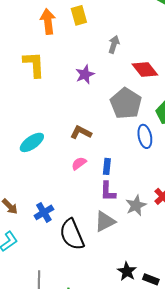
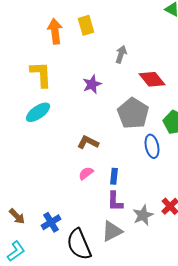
cyan ellipse: (32, 142) -> (38, 112), moved

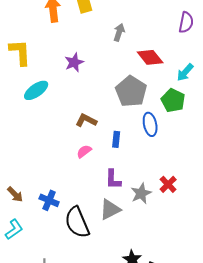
yellow L-shape: (41, 74) -> (20, 52), moved
purple star: (92, 84) -> (74, 62), moved
blue rectangle: (114, 176) -> (116, 139), moved
blue cross: (51, 222) -> (49, 200), turned -36

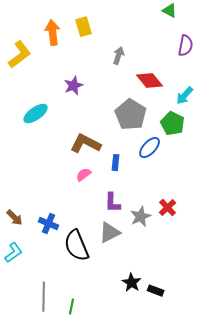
yellow L-shape: (20, 52) -> (20, 55), moved, turned 56
brown L-shape: (86, 120) -> (86, 144), size x1.4
blue ellipse: (150, 124) -> (150, 148), turned 55

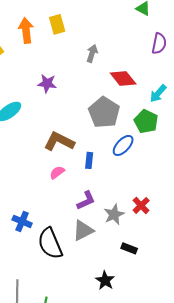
purple star: (74, 86) -> (47, 83), turned 30
purple L-shape: (113, 203) -> (86, 200), turned -115
black rectangle: (156, 291) -> (129, 248), moved

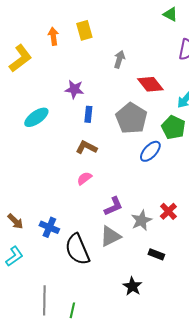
orange arrow: (26, 30) -> (53, 36), size x0.7
brown L-shape: (59, 141) -> (86, 147), size x0.7
blue rectangle: (89, 160) -> (88, 114), moved

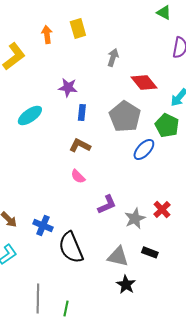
pink semicircle: (84, 178) -> (78, 176), turned -98
gray triangle: (110, 236) -> (118, 256), moved, turned 40

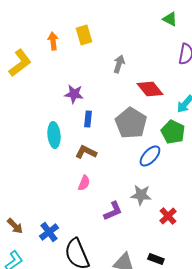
cyan ellipse: (30, 115) -> (54, 135), moved, turned -60
pink semicircle: (78, 176) -> (84, 183), turned -112
gray star: (135, 218) -> (141, 195), moved, turned 30
blue cross: (43, 225) -> (49, 232), turned 30

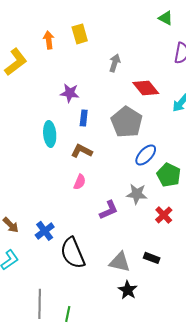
green pentagon: (173, 132) -> (169, 175), moved

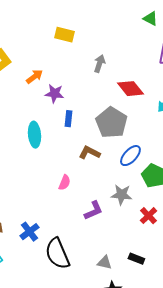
yellow rectangle: (80, 34) -> (64, 35), turned -60
orange arrow: (49, 40) -> (34, 77), moved, turned 60
brown L-shape: (82, 151) -> (89, 153), moved
gray triangle: (120, 262) -> (104, 263), size x0.7

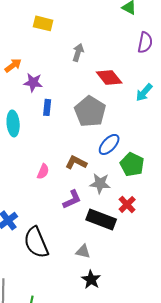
brown L-shape: (89, 153) -> (76, 162), moved
black rectangle: (136, 259) -> (101, 219), moved, size x1.8

